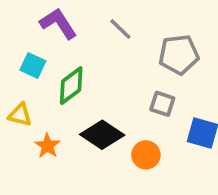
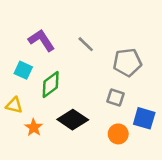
orange circle: (146, 155) -> (118, 134), moved

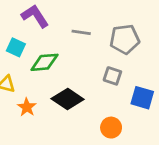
gray line: (86, 44) -> (81, 32), moved, turned -36
green diamond: (51, 85) -> (44, 62), turned 32
orange circle: (118, 134) -> (111, 128), moved

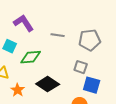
blue square: (142, 98) -> (92, 85), moved

